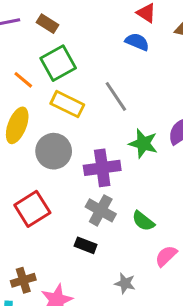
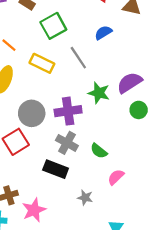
blue semicircle: (137, 42) -> (103, 33), moved, turned -54
green square: (58, 63) -> (53, 26), moved
gray circle: (54, 151) -> (32, 113), moved
black rectangle: (86, 245) -> (56, 169), size x1.5

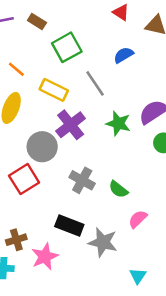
purple cross: (68, 111) -> (71, 125), moved, turned -30
black rectangle: (56, 169) -> (69, 226), moved
gray star: (85, 198) -> (103, 242), size x1.6

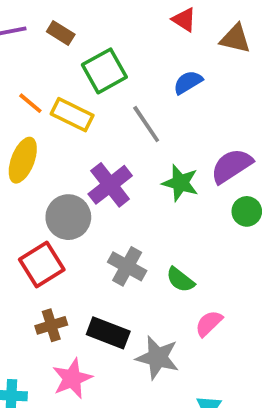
yellow rectangle: (54, 90) -> (72, 115), moved
brown cross: (16, 240) -> (51, 325), moved

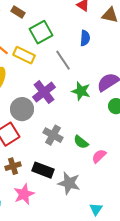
blue semicircle: (188, 82) -> (85, 38), turned 126
pink semicircle: (209, 323) -> (99, 156), moved

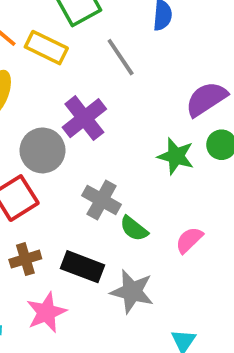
green star: (81, 91) -> (176, 156), moved
green semicircle: (81, 142) -> (134, 229), moved

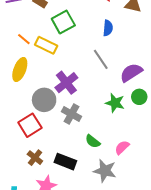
gray line: (121, 57) -> (101, 59), moved
gray cross: (102, 200) -> (71, 114), moved
brown cross: (25, 259) -> (35, 158), turned -35
gray star: (132, 291) -> (105, 171), moved

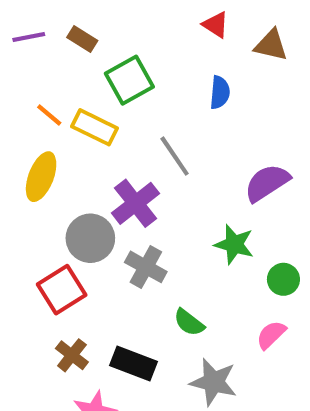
gray line: (101, 59) -> (175, 156), moved
green circle: (139, 97) -> (283, 279), moved
pink semicircle: (122, 147) -> (271, 335), moved

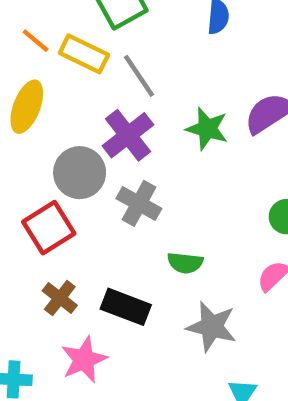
gray line: (175, 156) -> (139, 76), moved
green star: (234, 244) -> (207, 129), moved
green semicircle: (189, 322) -> (185, 263), turned -32

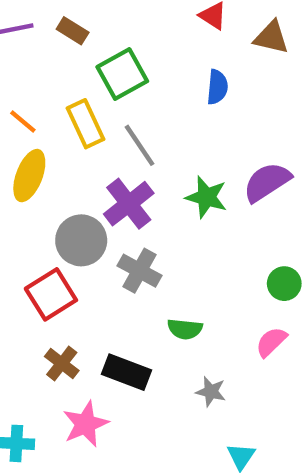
orange line: (36, 41) -> (23, 122), moved
yellow rectangle: (84, 54) -> (85, 124), turned 39
gray star: (212, 327) -> (211, 392), size x0.6

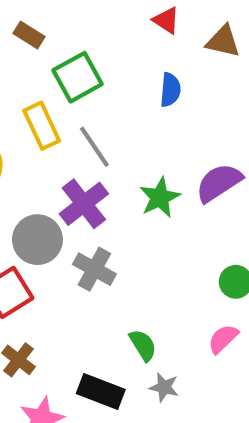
green star: (206, 197) -> (160, 197), turned 30
green semicircle: (185, 329) -> (143, 345), moved, turned -128
black rectangle: (127, 372) -> (101, 392), moved

